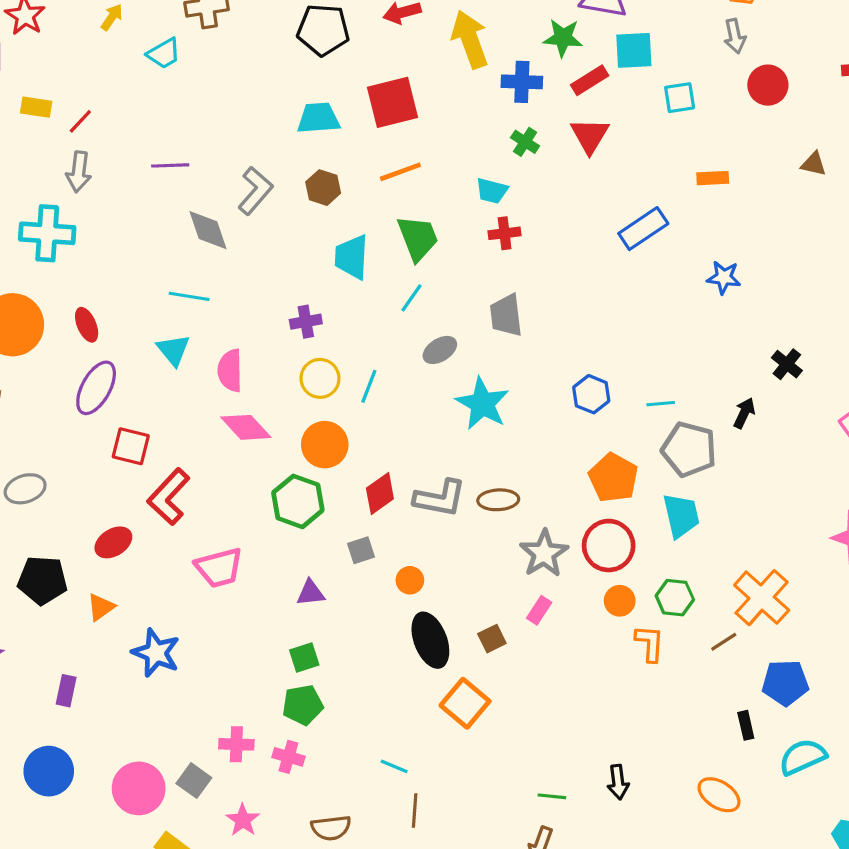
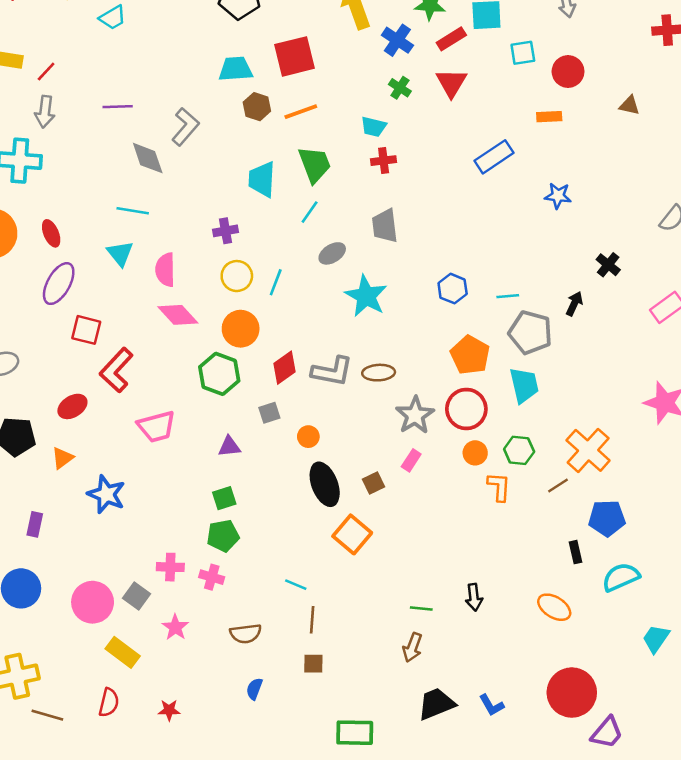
blue cross: (522, 82) -> (397, 40), turned 32
red circle: (768, 85) -> (568, 72), moved
brown hexagon: (323, 188) -> (257, 107), moved

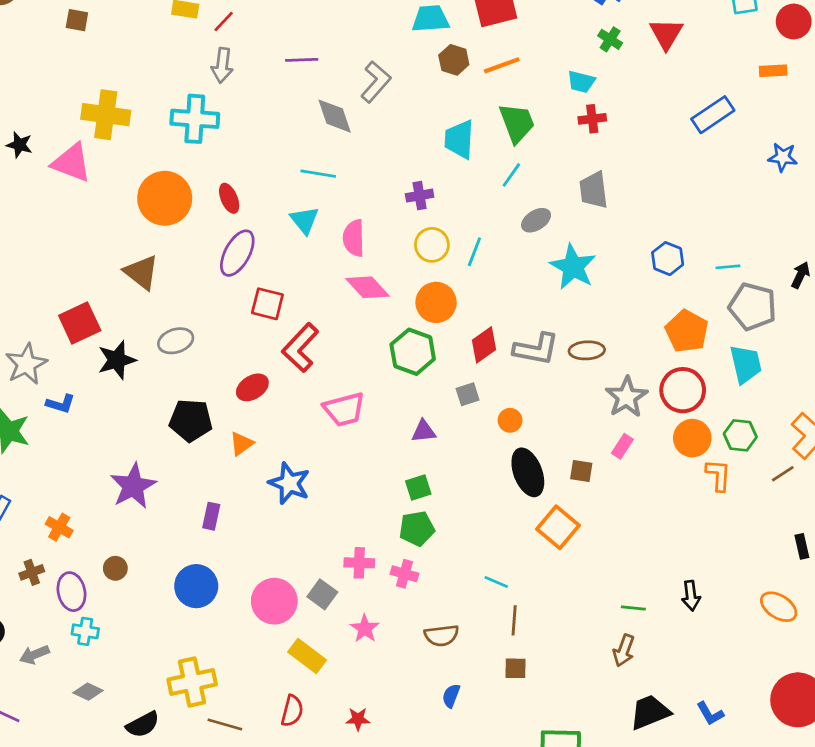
orange circle: (475, 453) -> (692, 438), size x1.4
brown square: (374, 483) -> (581, 471), turned 35

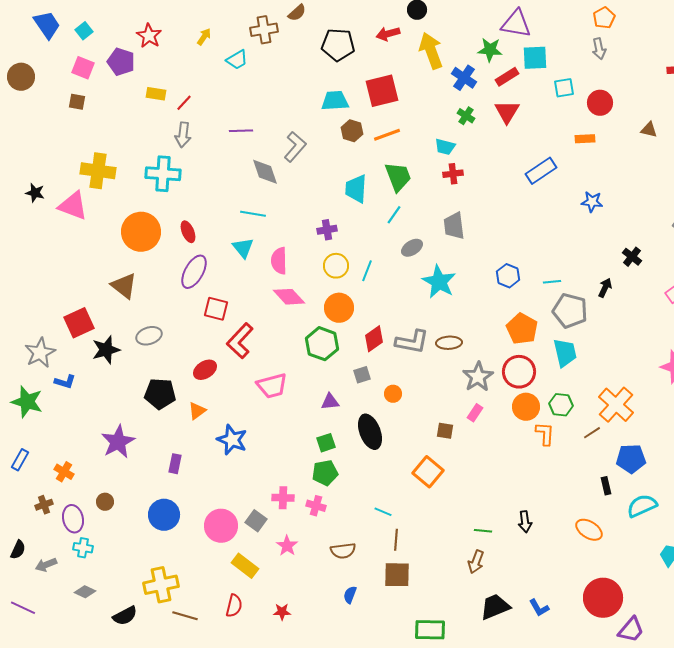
black ellipse: (528, 472) -> (370, 432), moved
brown square: (516, 668) -> (397, 575), size x1.6

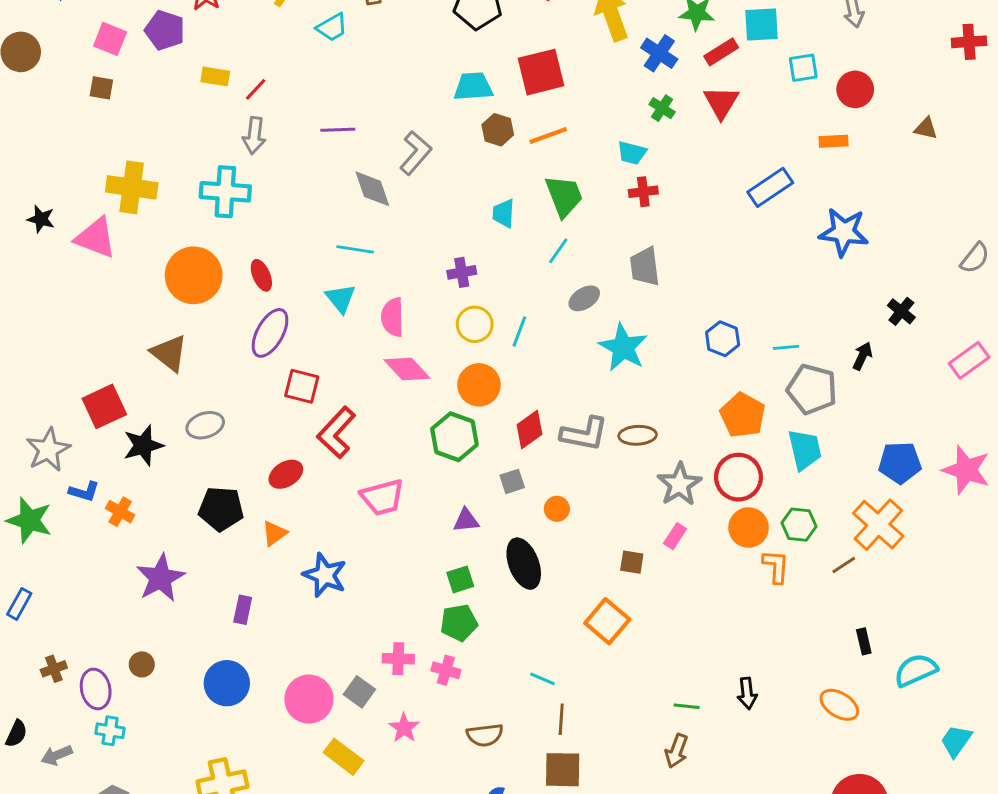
cyan trapezoid: (356, 189) -> (504, 213), size x0.7
blue star: (592, 202) -> (844, 232), size x1.6
blue pentagon: (631, 459) -> (900, 463), moved
orange cross: (64, 472) -> (120, 512), moved

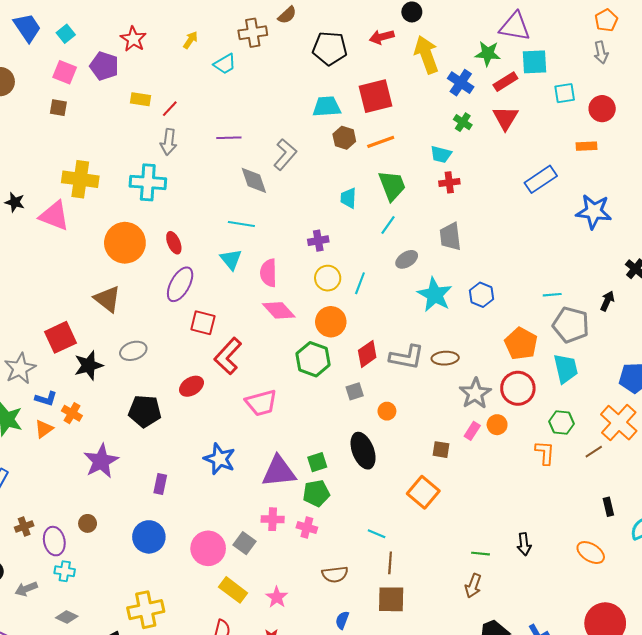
blue hexagon: (723, 339) -> (482, 295), moved
purple triangle: (466, 520) -> (279, 471), moved, size x1.8
orange circle: (749, 528) -> (497, 425), moved, size x0.7
orange triangle: (274, 533) -> (44, 429), moved
pink star: (404, 728) -> (277, 597), moved

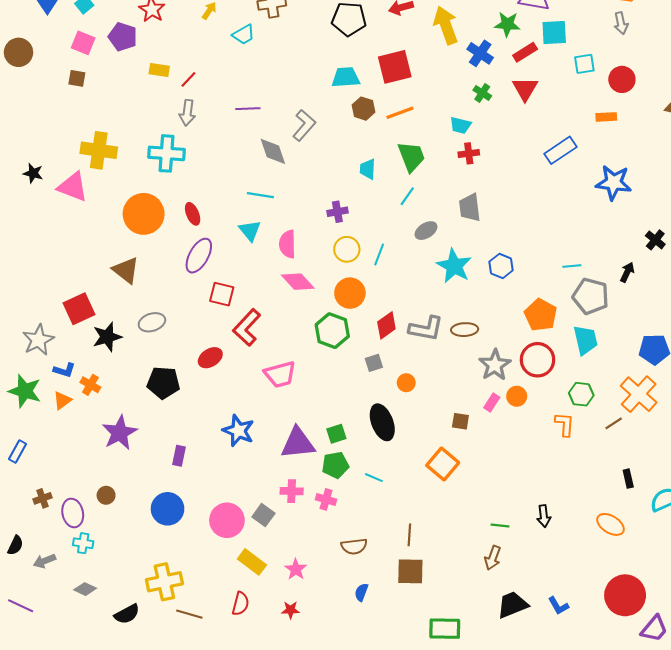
cyan line: (377, 534) -> (374, 478), moved

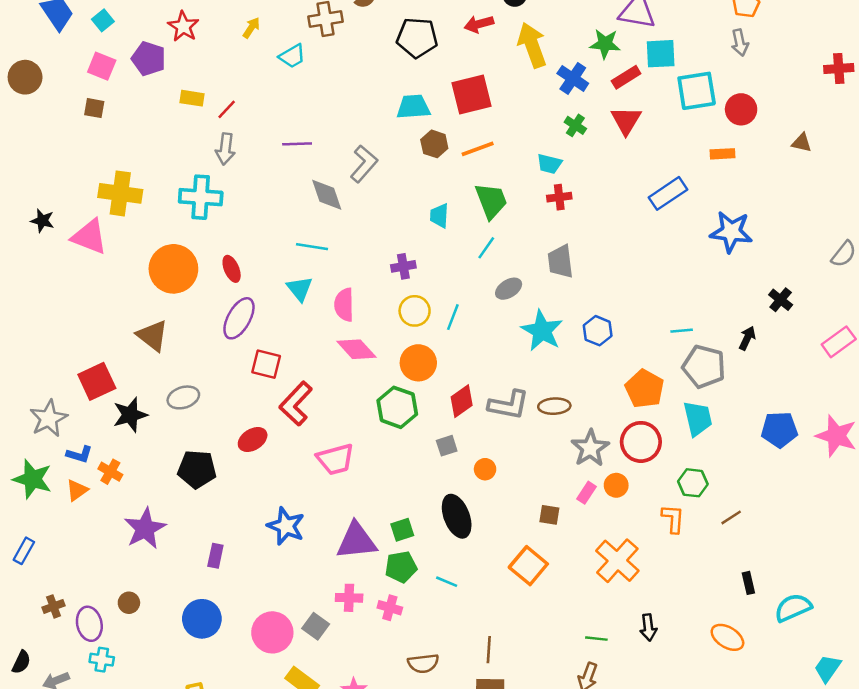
cyan square: (584, 64) -> (697, 91), size x1.6
orange cross: (639, 394) -> (617, 561), moved

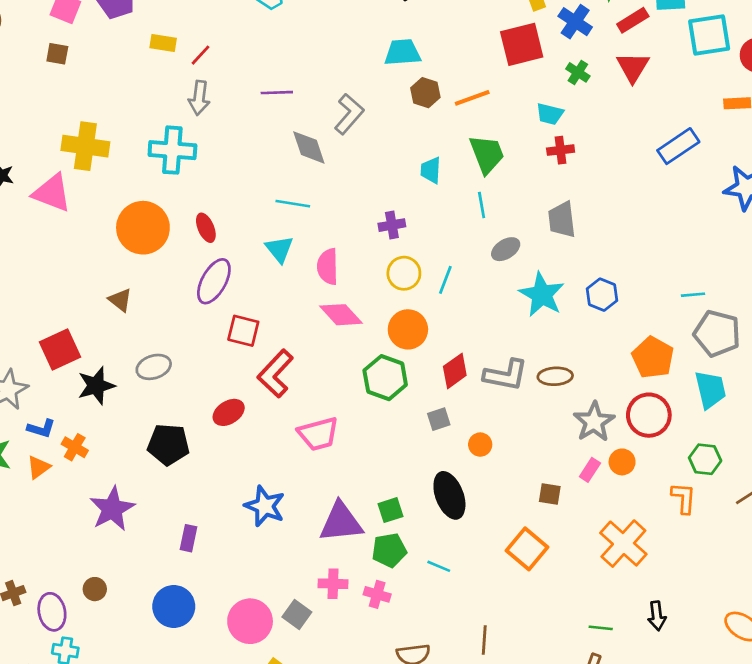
red square: (471, 94) -> (522, 44), moved
cyan line: (486, 248) -> (482, 205), turned -45
brown triangle: (152, 336) -> (120, 300), size x0.7

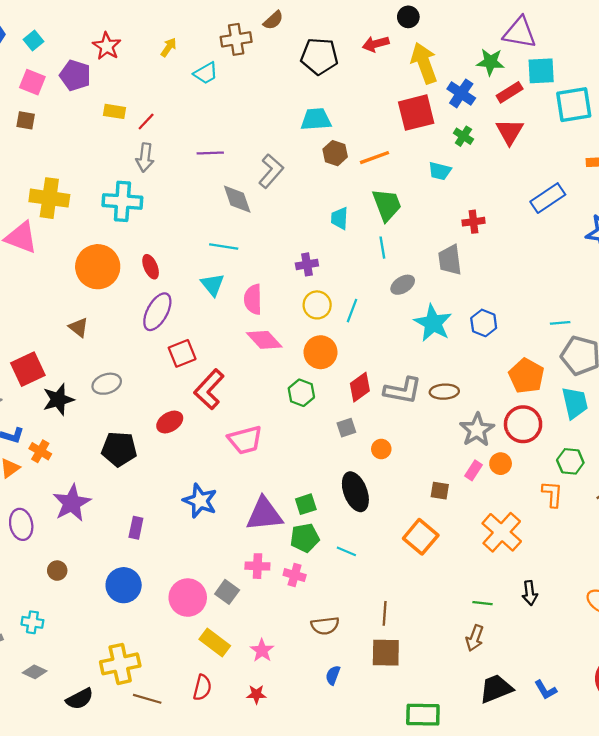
red cross: (561, 150) -> (474, 222), moved
red square: (243, 331) -> (182, 353), turned -36
green hexagon: (385, 378) -> (301, 393), size x0.7
purple ellipse: (52, 612) -> (21, 524), moved

